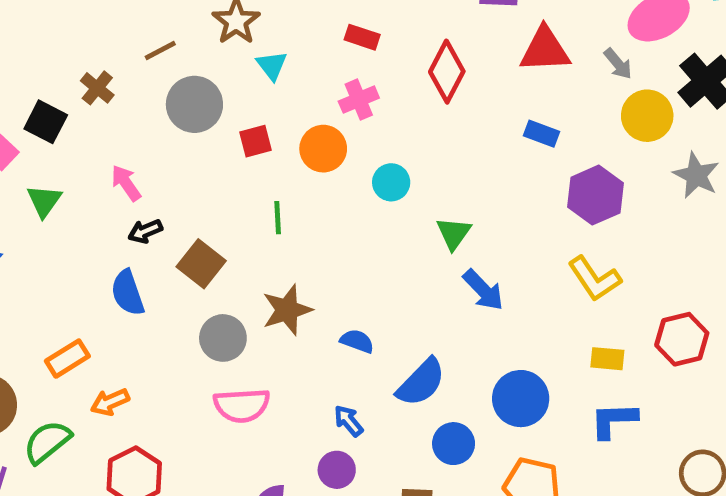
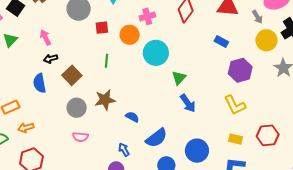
cyan circle: (391, 182) -> (156, 53), size x1.6
pink semicircle: (242, 405) -> (80, 137), size x0.7

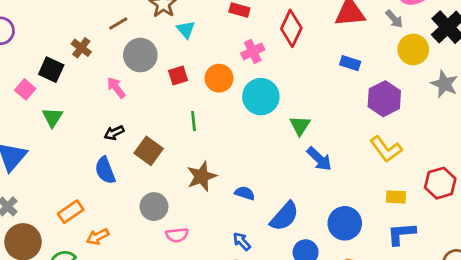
pink cross: (147, 16) -> (253, 51), moved
pink arrow: (45, 37) -> (116, 88), moved
gray circle: (77, 108) -> (154, 207), moved

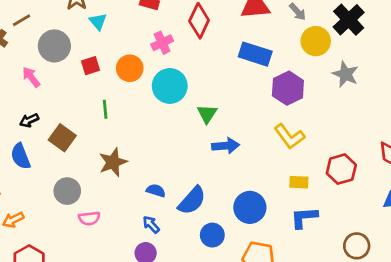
brown line: (118, 24) -> (22, 20), moved
blue rectangle: (350, 63) -> (255, 54), size x1.6
blue arrow: (319, 159) -> (226, 146), turned -48
blue semicircle: (245, 193) -> (156, 191), moved

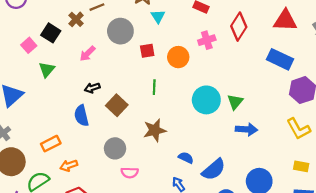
pink arrow: (31, 77) -> (87, 54), moved, turned -105
cyan circle: (170, 86) -> (206, 100), moved

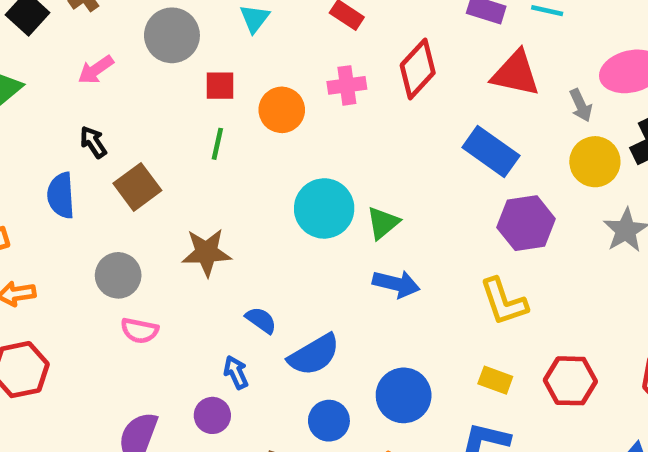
green line: (154, 87) -> (217, 144), moved
black arrow: (92, 88) -> (93, 142), turned 64

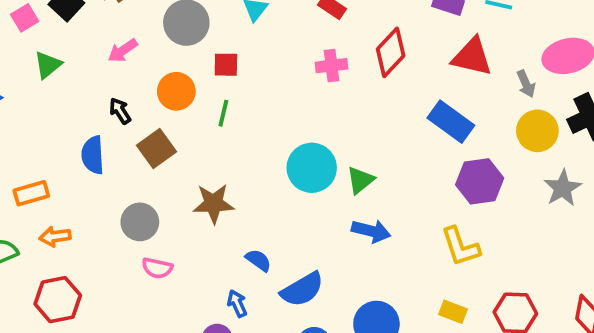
orange circle: (282, 110) -> (176, 91), moved

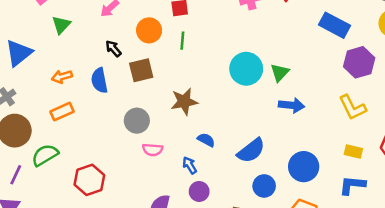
brown square: (157, 149) -> (141, 70), turned 30
orange arrow: (55, 237) -> (62, 77), moved
blue semicircle: (258, 260) -> (206, 140), moved
blue arrow: (237, 304) -> (190, 165), moved

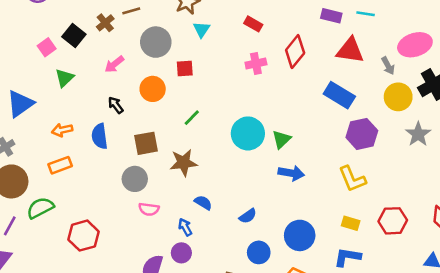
green line: (182, 41) -> (192, 118), moved, turned 36
brown square: (141, 70) -> (146, 143), moved
blue semicircle: (251, 151) -> (248, 216), size x0.6
purple circle: (199, 191) -> (181, 253), moved

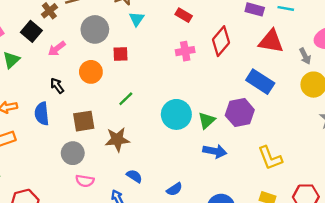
black square: (74, 35) -> (31, 31), moved
purple hexagon: (362, 134) -> (240, 113), moved

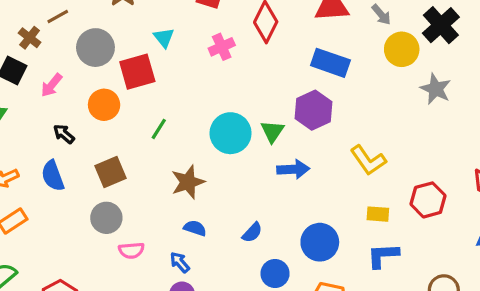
cyan triangle: (137, 19) -> (164, 38), moved
red square: (120, 54) -> (137, 72), size x1.6
brown star: (117, 139) -> (188, 182), moved

